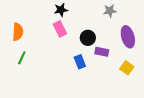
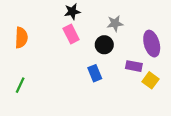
gray star: (110, 11) -> (115, 23), moved
purple rectangle: (102, 52) -> (134, 66), moved
green line: (22, 58) -> (20, 85), moved

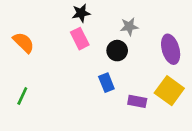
orange semicircle: (21, 38) -> (24, 43), turned -48
purple rectangle: (134, 66) -> (137, 101), moved
yellow square: (151, 80) -> (169, 91), size x1.5

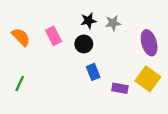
black star: (81, 13) -> (88, 21), moved
pink rectangle: (80, 39) -> (54, 36), moved
black circle: (117, 51) -> (84, 44), moved

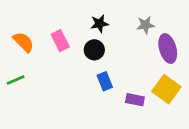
gray star: (113, 23) -> (145, 25), moved
green line: (20, 84) -> (16, 80), moved, turned 42

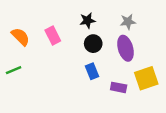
purple ellipse: (168, 49) -> (126, 48), moved
black circle: (94, 50) -> (93, 44), moved
yellow square: (166, 89) -> (146, 78), turned 35

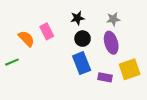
orange semicircle: (20, 37) -> (26, 39), moved
blue rectangle: (92, 71) -> (82, 63), size x1.5

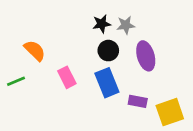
gray star: (113, 19) -> (126, 25), moved
pink rectangle: (47, 31) -> (67, 77), moved
yellow square: (130, 69) -> (170, 112), moved

